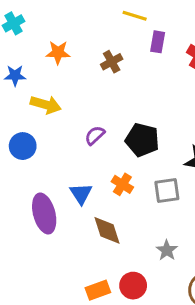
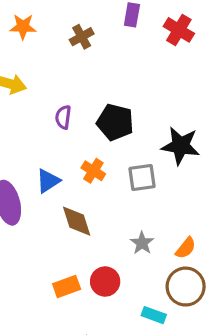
purple semicircle: (95, 135) -> (63, 117), turned -40
blue triangle: (81, 194) -> (48, 181), turned 30

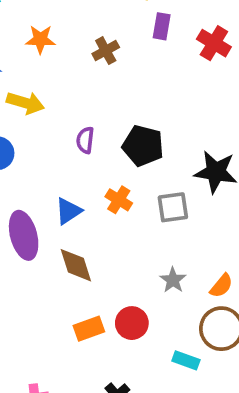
brown diamond: (77, 221) -> (76, 265), moved

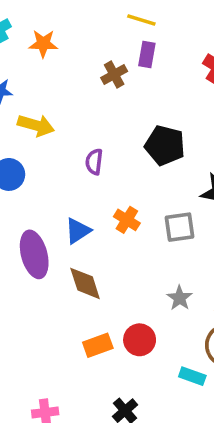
purple rectangle: (162, 26) -> (147, 55), moved
orange star: (40, 39) -> (43, 44), moved
black pentagon: (143, 146) -> (165, 145), moved

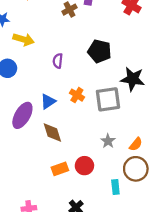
gray square: (180, 227) -> (108, 99), size x1.4
purple ellipse: (34, 254) -> (22, 115), turned 45
cyan rectangle: (192, 376) -> (115, 187), turned 64

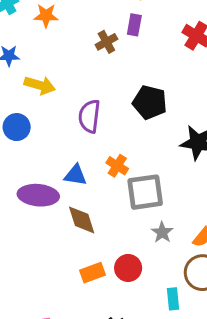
purple semicircle: (58, 61) -> (89, 116), size x1.5
gray square: (108, 99) -> (145, 192), moved
blue triangle: (48, 101) -> (75, 175), turned 42
purple ellipse: (22, 115) -> (38, 195), turned 65

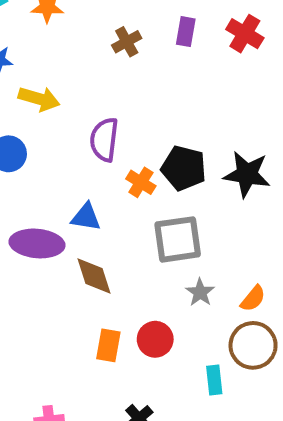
purple rectangle: (134, 25) -> (186, 32), moved
black pentagon: (150, 102) -> (184, 168), moved
orange cross: (117, 166) -> (141, 182), moved
orange rectangle: (92, 273) -> (108, 345), turned -60

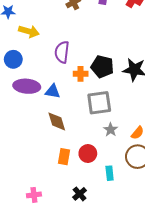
orange cross: (141, 182) -> (81, 74), turned -32
purple ellipse: (37, 243) -> (27, 86), moved
cyan rectangle: (214, 380) -> (110, 173), moved

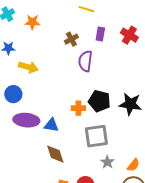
purple semicircle: (62, 52) -> (85, 61), moved

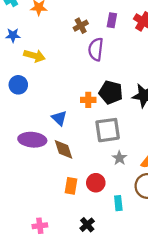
purple ellipse: (26, 120) -> (32, 140), moved
blue triangle: (51, 125) -> (59, 118), turned 35

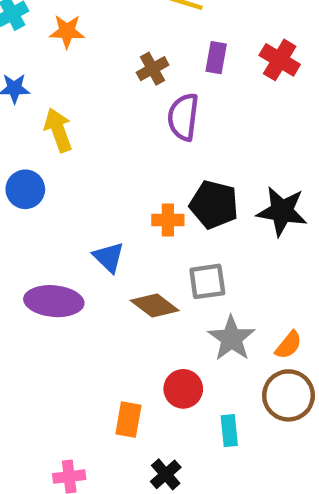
yellow arrow: (34, 56) -> (58, 130), turned -126
gray square: (108, 130) -> (207, 281), size x0.7
brown diamond: (63, 149) -> (155, 306), moved, turned -35
gray star: (119, 158) -> (231, 338), size x1.5
orange rectangle: (71, 186) -> (128, 420), moved

